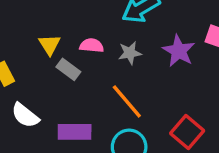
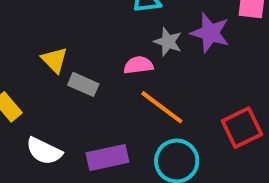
pink semicircle: (92, 46) -> (138, 65), moved
gray star: (130, 53) -> (168, 42), moved, turned -30
red square: (187, 132) -> (242, 128), turned 36

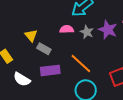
pink semicircle: (138, 65) -> (67, 29), moved
purple rectangle: (107, 157) -> (50, 70), moved

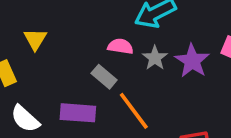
yellow triangle: (31, 36) -> (35, 39), moved
gray rectangle: (44, 49) -> (104, 77), moved

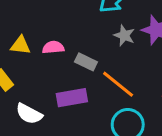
yellow triangle: (35, 39) -> (21, 45), turned -40
pink semicircle: (120, 46) -> (53, 47), moved

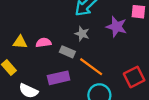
gray star: (124, 35) -> (82, 34), moved

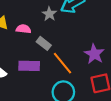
purple star: (116, 27) -> (94, 54), moved
gray star: (82, 34) -> (49, 14), moved

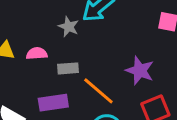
gray rectangle: (44, 43) -> (68, 68), turned -32

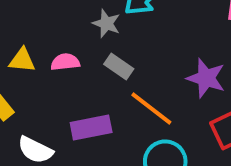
gray rectangle: (68, 68) -> (119, 66), moved, turned 42

